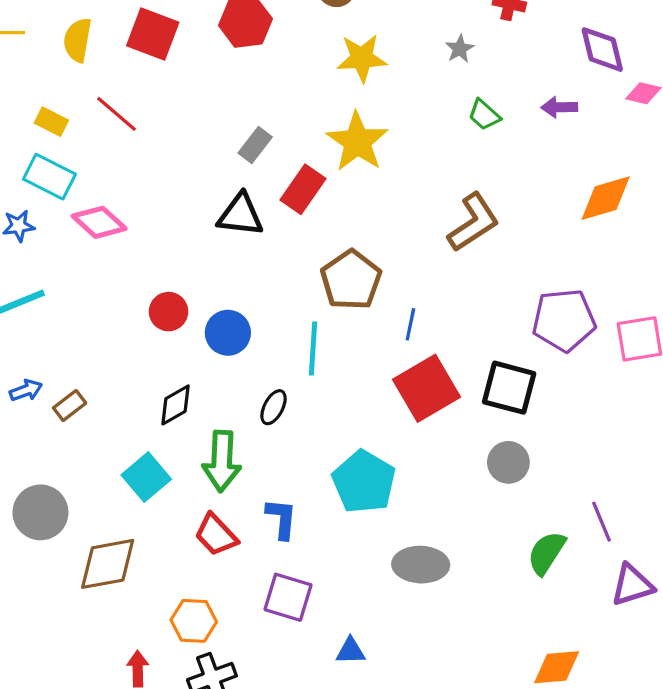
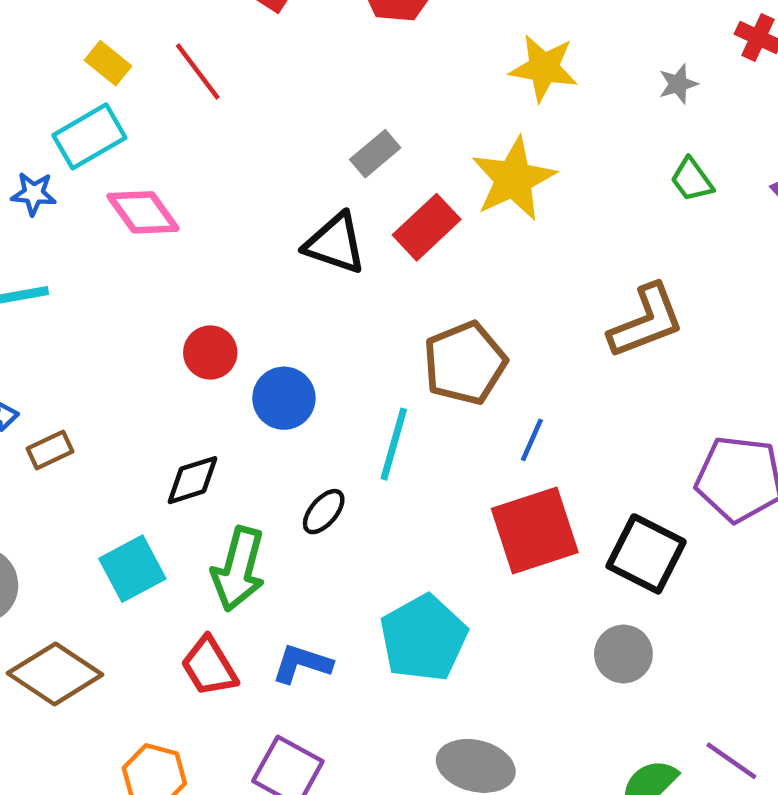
cyan rectangle: (49, 177) -> (89, 136), turned -69
blue L-shape: (281, 519) -> (302, 664), turned -90
purple line: (602, 522) -> (731, 761), turned -45
brown diamond: (108, 564) -> (55, 674), turned 32

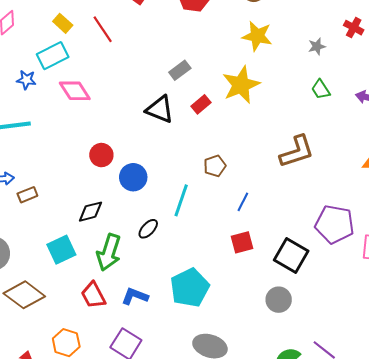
red rectangle: (427, 227) -> (201, 104), size x0.7
brown pentagon: (465, 363) -> (215, 166), size x0.6
red square: (535, 530) -> (242, 242), size x0.6

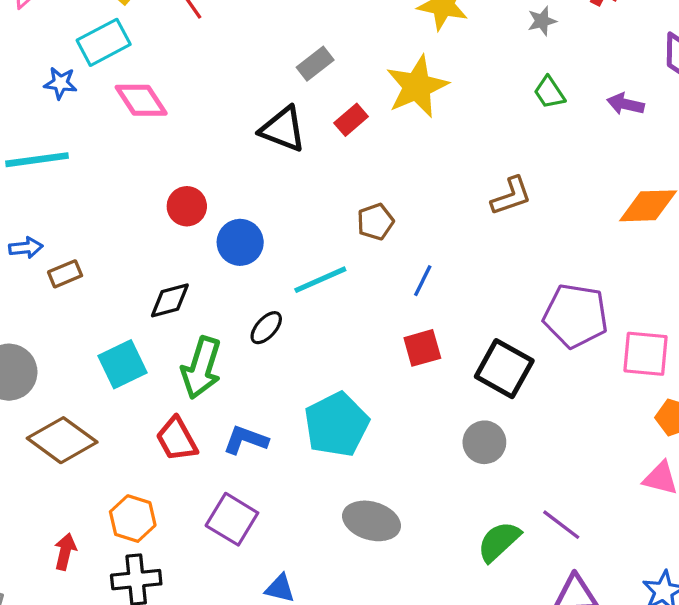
brown L-shape: (297, 152) -> (511, 196), size x0.7
cyan line: (181, 200) -> (320, 280), turned 48

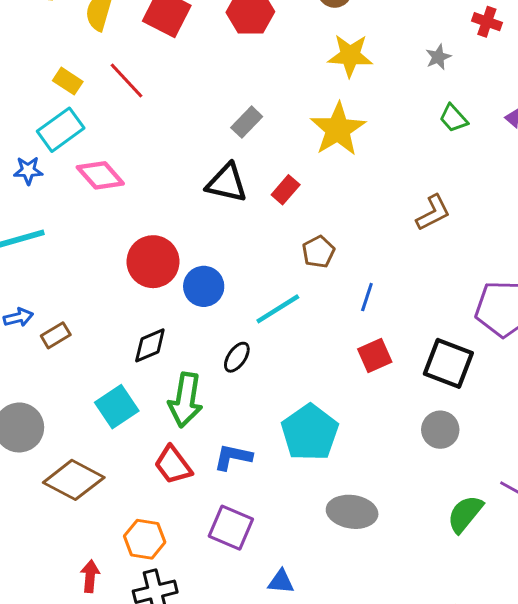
red rectangle: (351, 120) -> (286, 190), moved
red circle: (187, 206) -> (153, 262), size x1.5

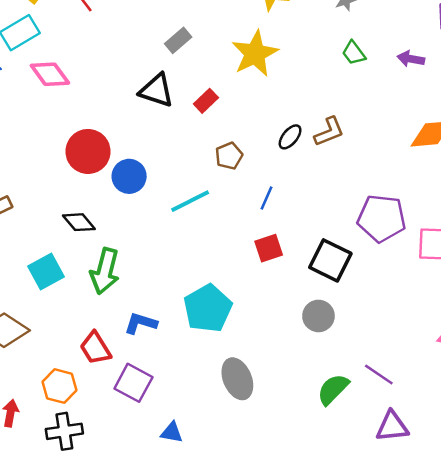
black diamond: (150, 345) -> (79, 222), turned 68
black ellipse: (237, 357) -> (290, 137), moved
red trapezoid: (173, 465) -> (95, 348), moved
gray ellipse: (352, 512) -> (237, 379), turned 54

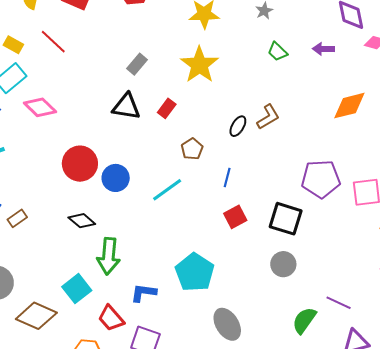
cyan square: (46, 272) -> (77, 289), moved

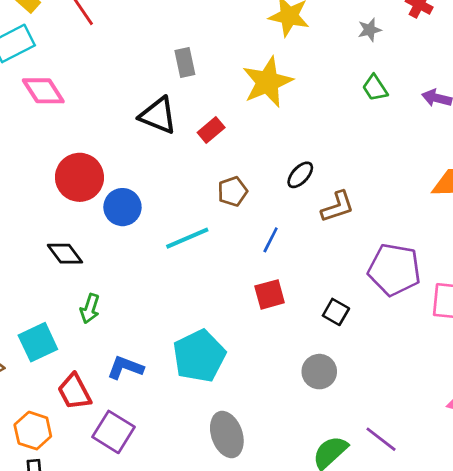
gray rectangle: (137, 64) -> (185, 63), turned -65
brown L-shape: (268, 117) -> (338, 207), moved
black square: (286, 219) -> (336, 312), size x0.6
green arrow: (109, 256) -> (90, 309), size x0.6

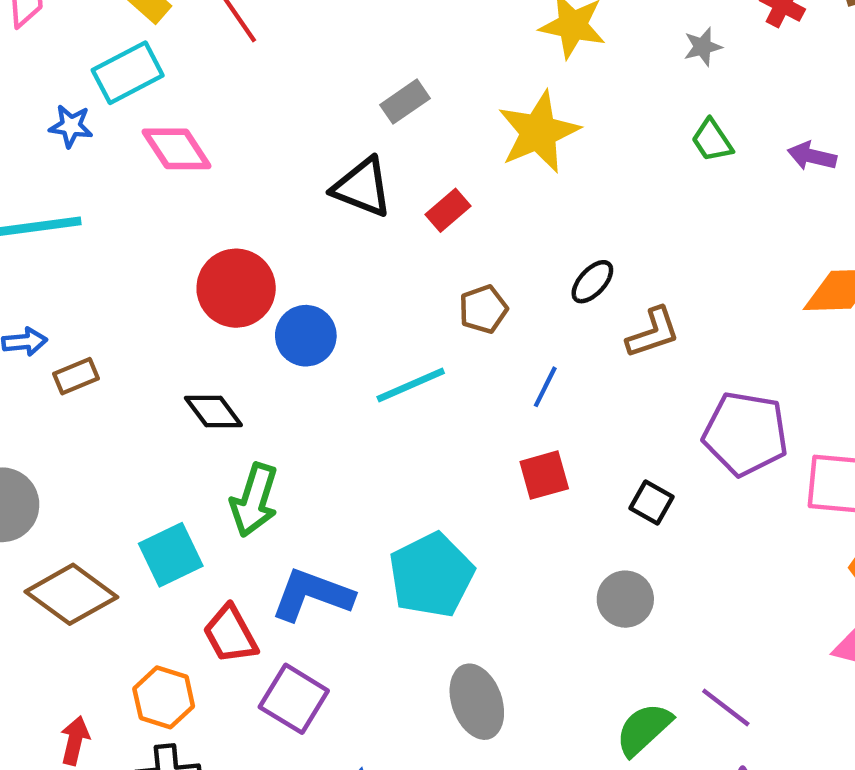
gray rectangle: (185, 63) -> (405, 102), turned 68
green arrow: (90, 309) -> (254, 500), size x1.5
blue L-shape: (125, 368) -> (312, 595), size x1.4

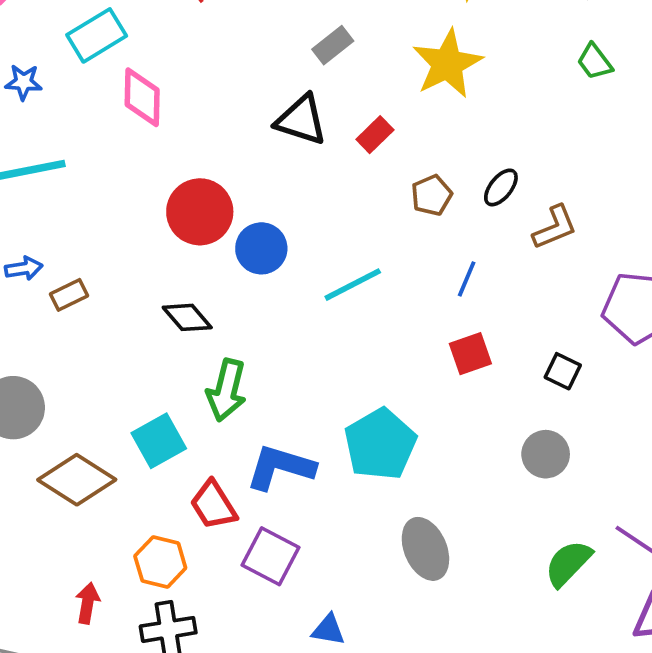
blue star: (71, 126) -> (24, 82), moved
pink diamond: (177, 149) -> (142, 97), turned 38
brown pentagon: (483, 309) -> (432, 195), moved

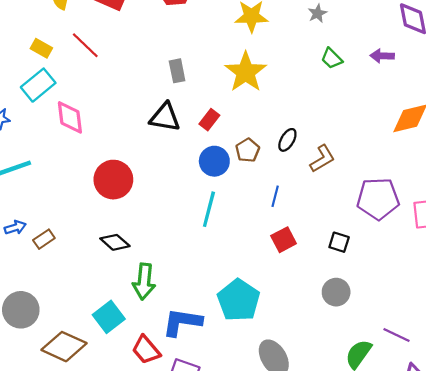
gray rectangle: (333, 45) -> (177, 71), turned -55
blue circle: (261, 248) -> (214, 161), moved
cyan line: (353, 285) -> (209, 209), turned -40

